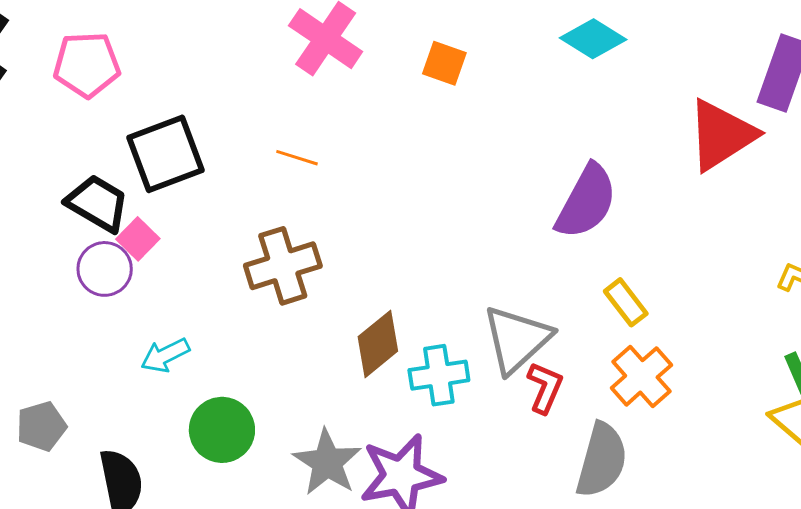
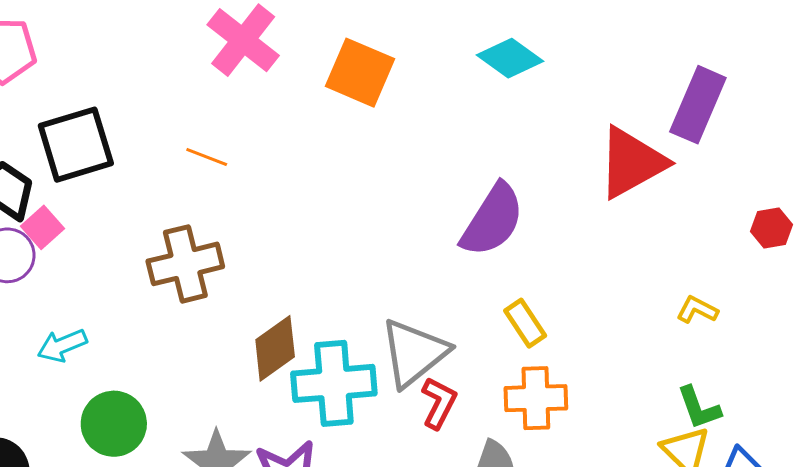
orange square: (444, 63) -> (360, 73), size x1.5
cyan cross: (439, 375) -> (334, 383), size x1.4
orange cross: (641, 376) -> (536, 398), turned 36

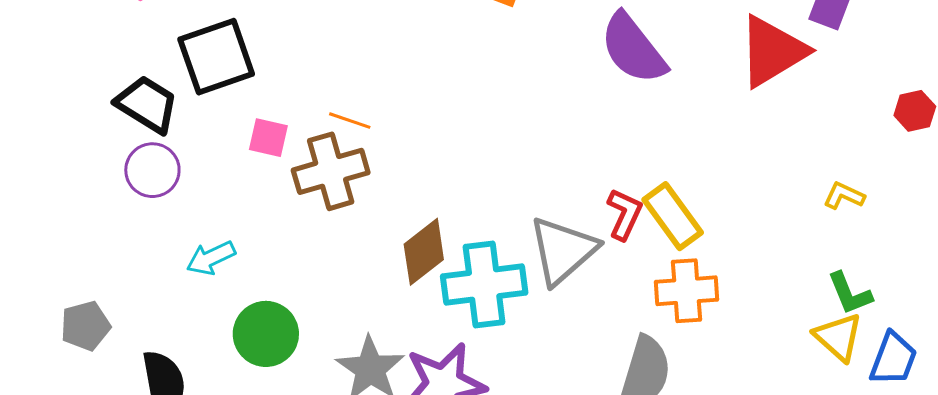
orange line: (207, 157) -> (350, 121), moved
purple semicircle: (493, 220) -> (633, 49), moved, turned 112
pink square: (42, 227) -> (268, 138), moved, turned -33
yellow rectangle: (525, 323) -> (673, 216), size x1.4
red L-shape: (439, 403) -> (625, 214), moved

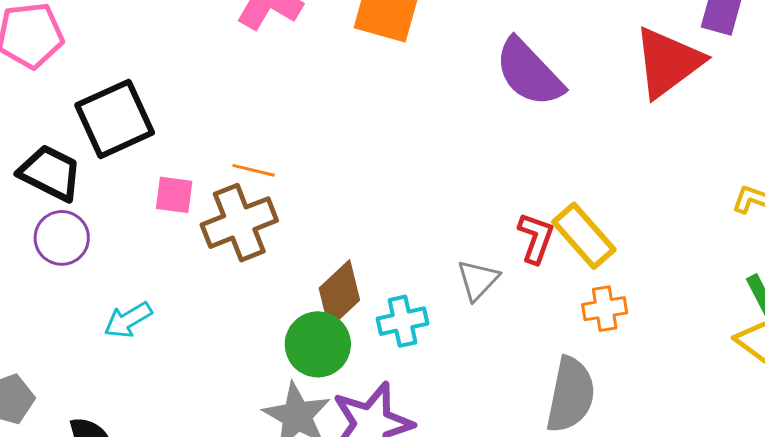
gray triangle: (563, 250) -> (478, 280), size x0.6
cyan cross: (484, 285) -> (403, 321), size x0.6
orange cross: (686, 291) -> (605, 309), size x0.7
green circle: (266, 334) -> (318, 344), moved

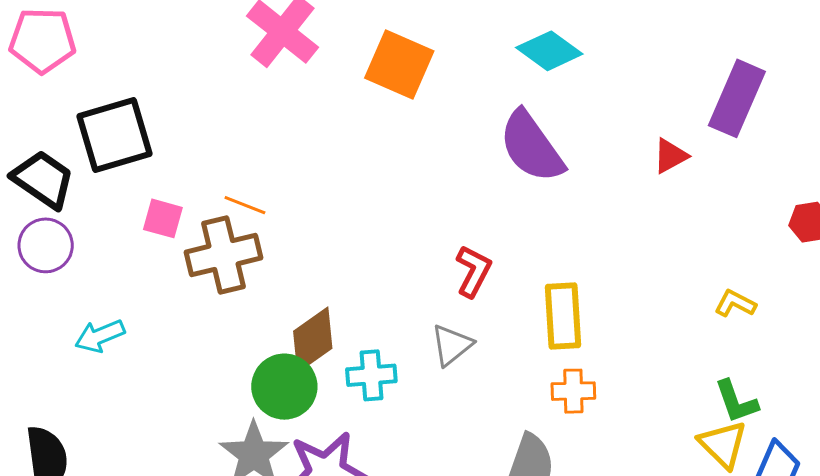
red triangle: (668, 62) -> (670, 156), size x0.5
yellow rectangle: (584, 236) -> (563, 316), turned 30
red L-shape: (536, 238) -> (473, 271), moved

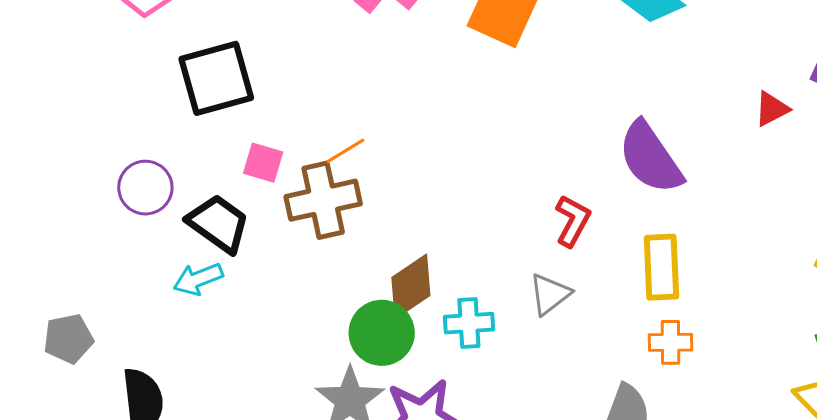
purple semicircle: (531, 147) -> (650, 158), moved
black trapezoid: (43, 179) -> (218, 223), moved
orange line: (245, 205) -> (345, 151), turned -54

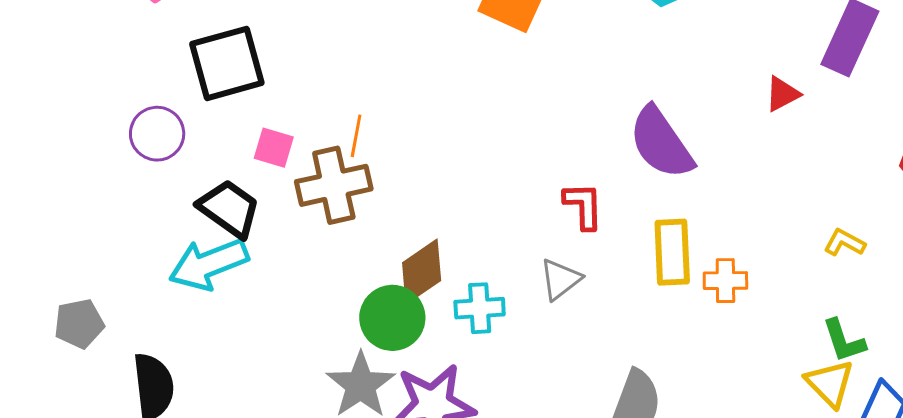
orange line: (345, 151) -> (356, 136), turned -48
purple circle: (145, 188) -> (157, 134), moved
red L-shape: (573, 221) -> (583, 206), turned -30
cyan arrow: (198, 279) -> (209, 264), size x1.6
orange cross: (671, 342) -> (725, 281), moved

